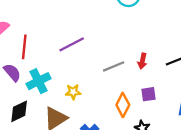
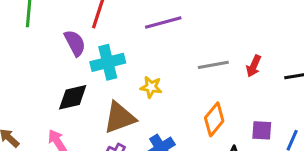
purple square: (148, 94) -> (262, 130), moved

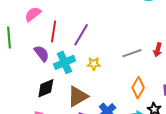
purple line: (163, 23) -> (81, 35), moved, turned -35
yellow star: (151, 87) -> (94, 64), moved

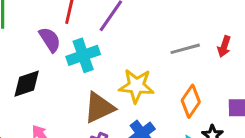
yellow star: (94, 64) -> (136, 86), moved, size x1.6
black diamond: (46, 88) -> (27, 84), moved

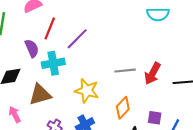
red arrow: (224, 46) -> (153, 73), size x1.5
brown triangle: (99, 108) -> (40, 95), moved

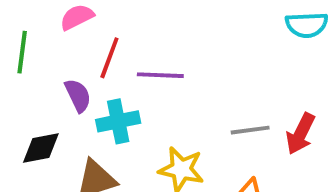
purple line: (77, 39) -> (160, 75), turned 50

